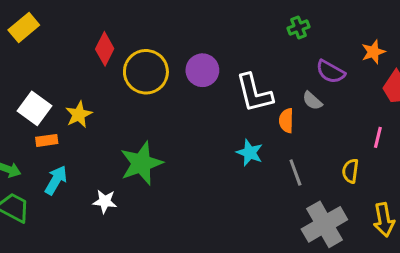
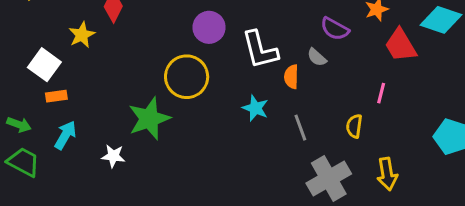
yellow circle: (146, 72) -> (187, 77), moved
yellow star: (79, 114) -> (82, 35), moved

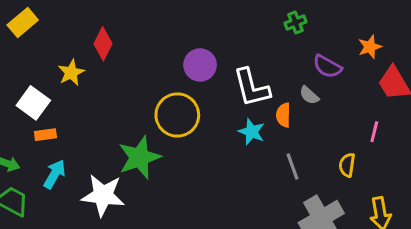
cyan star: (255, 108) -> (252, 132), moved
white star: (113, 156) -> (103, 195), size x1.8

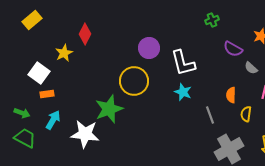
gray semicircle: (309, 95) -> (251, 68), moved
orange semicircle: (283, 115) -> (231, 95), moved

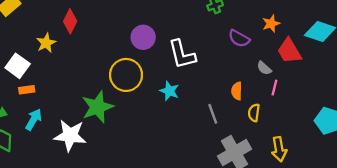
gray semicircle: (251, 68) -> (264, 68), moved
cyan star: (183, 92) -> (169, 91), moved

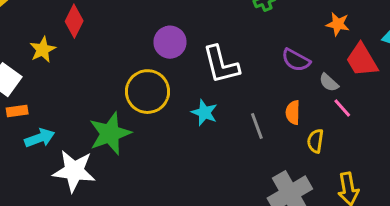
orange star: (271, 24) -> (338, 24), turned 30
purple semicircle: (239, 38) -> (296, 60), moved
pink line: (274, 88) -> (342, 108), turned -56
gray line: (213, 114) -> (257, 126), moved
cyan arrow: (34, 119) -> (40, 138), moved, turned 40

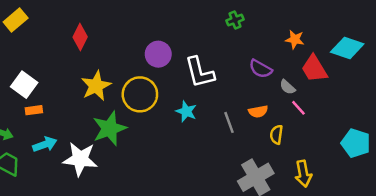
yellow star: (43, 50) -> (96, 86), moved, size x1.4
orange semicircle: (293, 113) -> (258, 111), turned -102
cyan arrow: (40, 138) -> (45, 144), moved

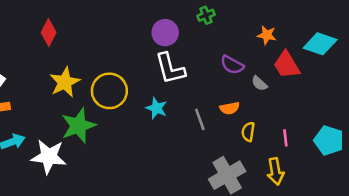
purple circle: (158, 54) -> (165, 33), moved
pink line: (298, 108) -> (285, 138), moved, turned 35

